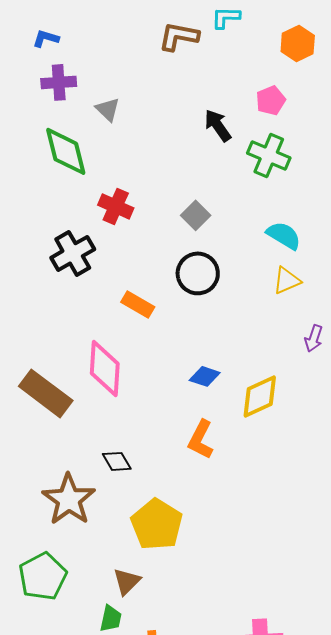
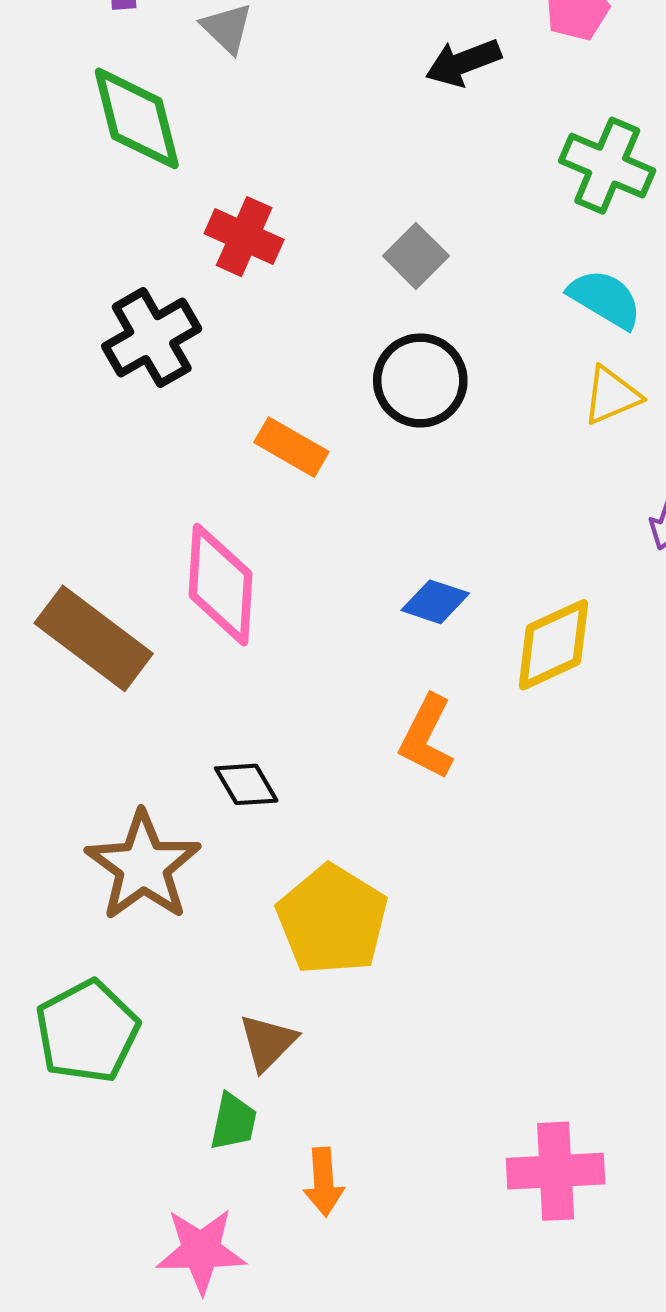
black arrow: (218, 125) -> (463, 63), turned -76
green cross: (269, 155) -> (607, 166), moved

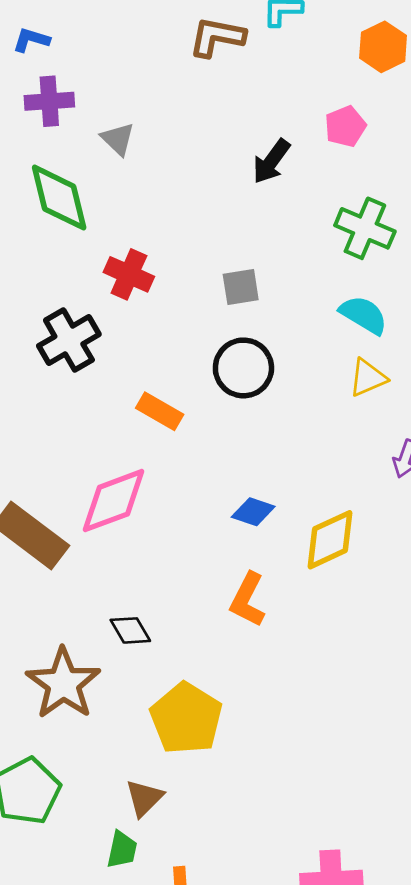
black arrow: (463, 63) -> (271, 161), turned -33
gray square: (416, 256) -> (241, 287), turned 36
pink diamond: (220, 585) -> (114, 501), turned 66

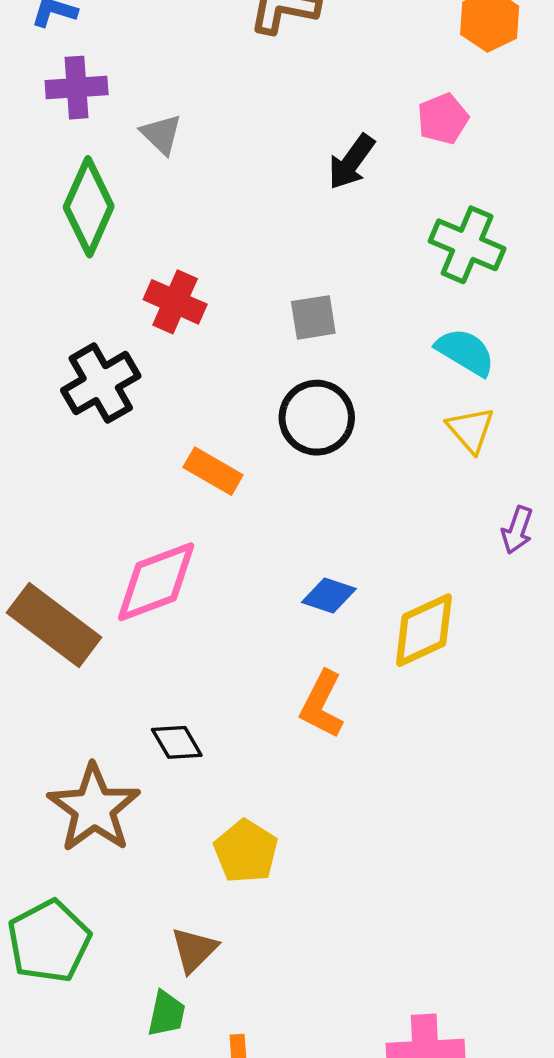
green diamond: (59, 198) -> (89, 207), turned 38
yellow triangle: (368, 378) -> (471, 430), turned -48
yellow pentagon: (186, 718) -> (246, 851), size x0.7

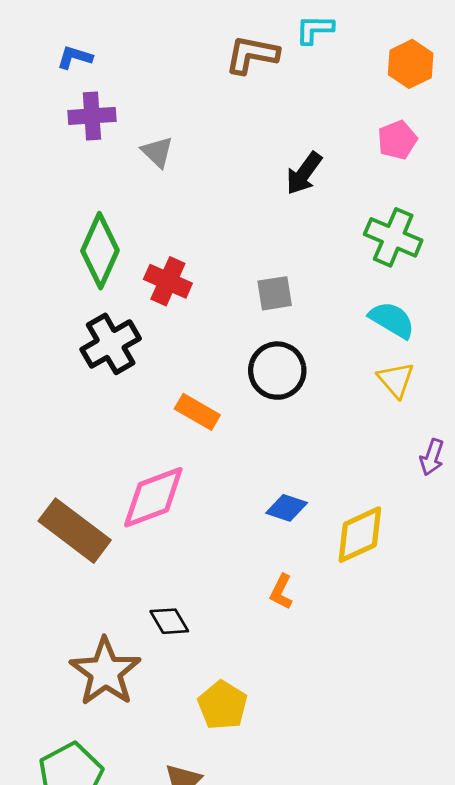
pink pentagon: (443, 119) -> (397, 140), moved
green diamond: (89, 207) -> (100, 251), moved
orange L-shape: (322, 704) -> (281, 592), size x0.7

